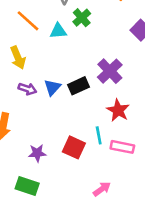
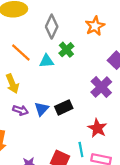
purple cross: (110, 71) -> (101, 87), moved

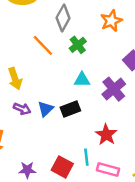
orange line: (21, 52) -> (43, 45), moved
cyan triangle: (47, 61) -> (82, 80), moved

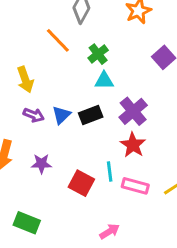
green cross: (78, 45) -> (98, 54), moved
purple cross: (114, 89) -> (133, 111), moved
purple star: (27, 170) -> (41, 164), moved

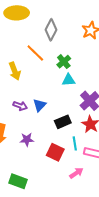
yellow arrow: (25, 80) -> (15, 71), moved
black rectangle: (91, 115) -> (63, 122), moved
pink arrow: (110, 231) -> (76, 173), moved

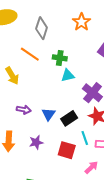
green cross: (64, 62) -> (60, 58), turned -32
blue triangle: (40, 105) -> (49, 114), moved

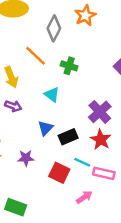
orange star: (82, 22) -> (85, 16), moved
cyan triangle: (68, 76) -> (52, 94), moved, turned 40
purple arrow: (24, 110) -> (13, 106), moved
cyan line: (85, 138) -> (82, 162), turned -56

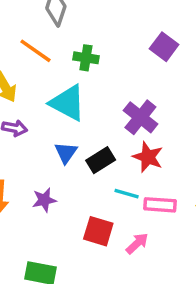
cyan triangle: (52, 94) -> (68, 103), size x1.6
red square: (59, 173) -> (98, 231), moved

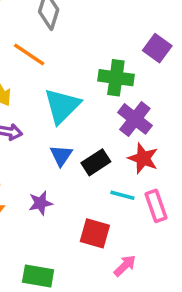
green cross: (86, 58) -> (116, 78), moved, size x1.4
cyan triangle: (68, 103) -> (62, 106), turned 48
pink rectangle: (160, 205) -> (156, 206), turned 68
pink arrow: (137, 243) -> (125, 266), moved

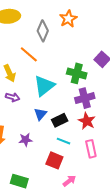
purple cross: (135, 119) -> (85, 98), turned 30
cyan line: (122, 195) -> (64, 141), moved

